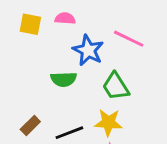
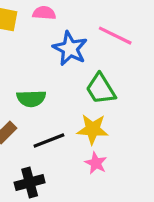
green semicircle: (64, 79) -> (31, 99), moved

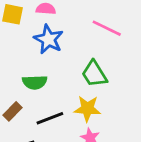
blue star: (70, 48) -> (49, 39), moved

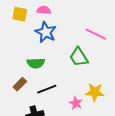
pink line: (107, 28) -> (96, 34), moved
yellow star: (87, 109) -> (95, 92), moved

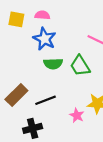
green semicircle: (36, 63) -> (53, 64), moved
brown rectangle: (20, 84) -> (16, 95), size x1.5

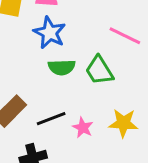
pink star: (77, 115) -> (83, 128), moved

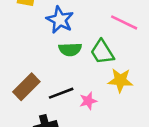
yellow star: (123, 123) -> (120, 80), moved
pink star: (83, 128) -> (88, 101), turned 30

